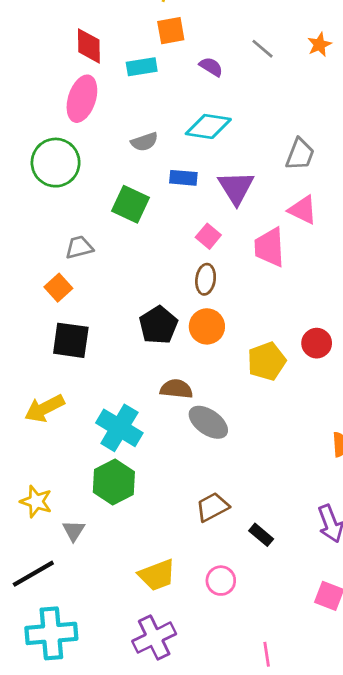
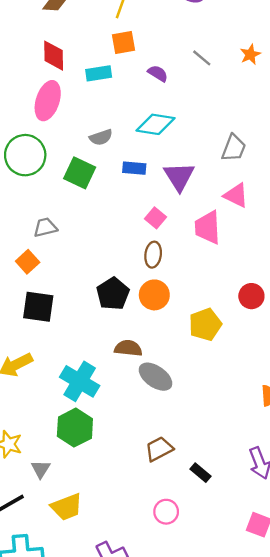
green square: (131, 204) -> (80, 173), moved
red circle: (317, 343) -> (251, 296), moved
yellow trapezoid: (157, 575) -> (67, 507), moved

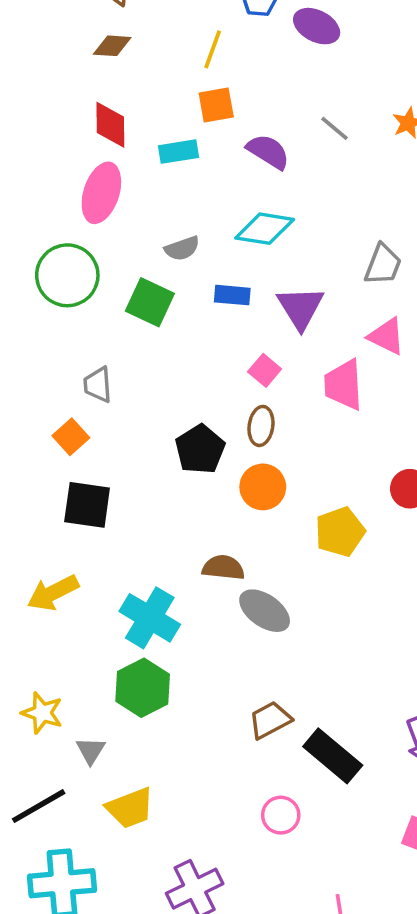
purple semicircle: (158, 73) -> (268, 152), size x1.4
gray trapezoid: (45, 227) -> (98, 385), turned -80
black pentagon: (113, 294) -> (200, 449), moved
black rectangle: (200, 473) -> (333, 756), size x1.8

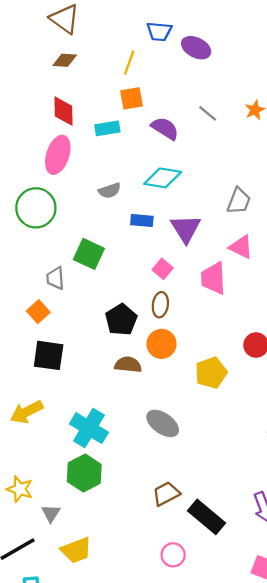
green square: (150, 302) -> (89, 254), moved
brown semicircle: (223, 568) -> (128, 365), moved

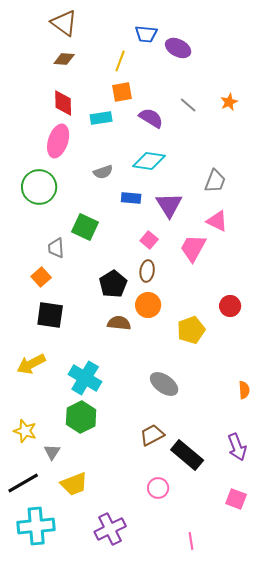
pink trapezoid: (213, 278) -> (193, 248), turned 32
gray ellipse: (163, 423) -> (164, 384), moved

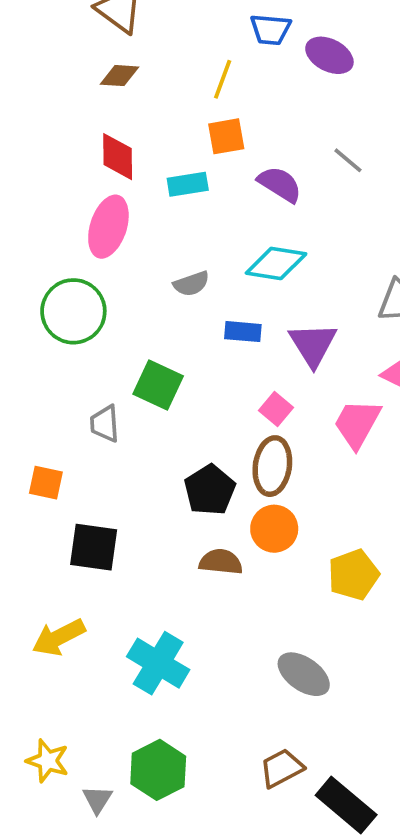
brown ellipse: (147, 271) -> (272, 466), size x1.4
orange square: (41, 277) -> (46, 483), moved, turned -36
green hexagon: (81, 417) -> (158, 770), moved

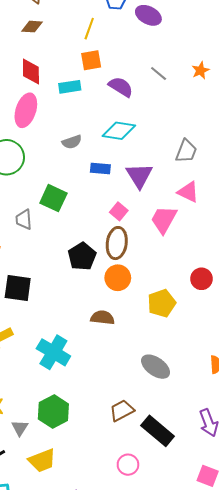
brown semicircle: (221, 562) -> (102, 318), moved
gray ellipse: (304, 674) -> (156, 367), moved

